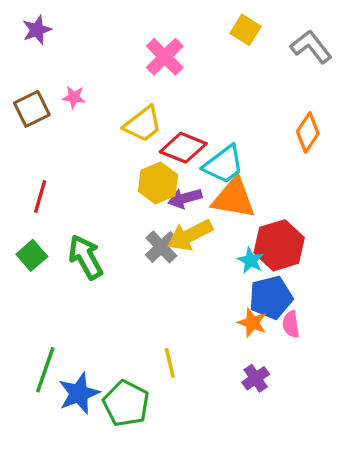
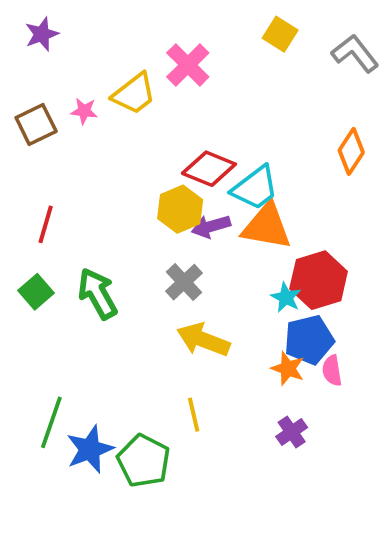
yellow trapezoid: (143, 124) -> (134, 94), moved
yellow arrow: (190, 235) -> (203, 340), moved, turned 48

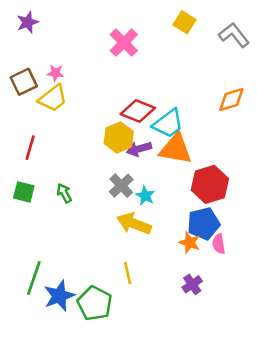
yellow trapezoid: (134, 94) -> (53, 98), moved
orange diamond: (351, 151) -> (231, 100), turned 40
green square: (36, 292) -> (24, 192), turned -35
green arrow: (98, 294) -> (64, 193), size x0.6
cyan star: (286, 297) -> (145, 196), moved

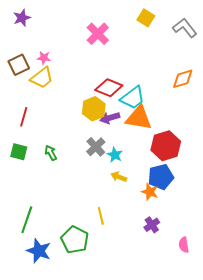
yellow arrow: (134, 224) -> (119, 177), moved, size x0.6
pink semicircle: (219, 244) -> (184, 245), moved
blue star: (59, 296) -> (39, 251), moved, turned -30

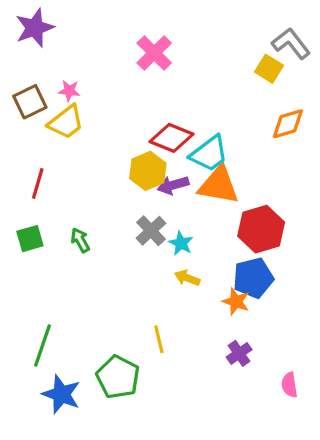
purple star: (22, 18) -> (35, 28), size x1.4
yellow square: (146, 18) -> (269, 69), moved
green square: (19, 152) -> (30, 239), turned -30

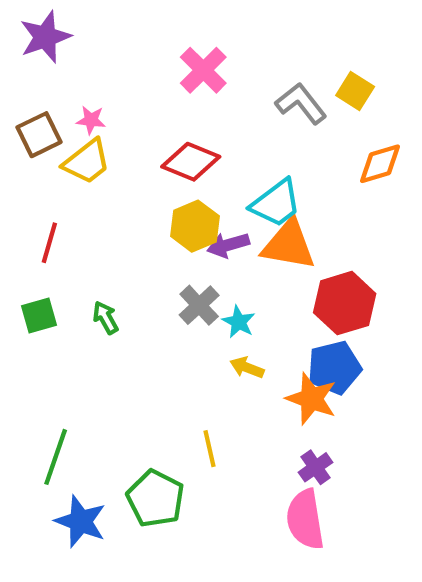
gray L-shape: (291, 44) -> (301, 103), moved
red diamond: (171, 138) -> (191, 162), moved
orange star: (236, 301) -> (311, 399), size x1.4
pink semicircle: (289, 385) -> (305, 519), moved, size x1.8

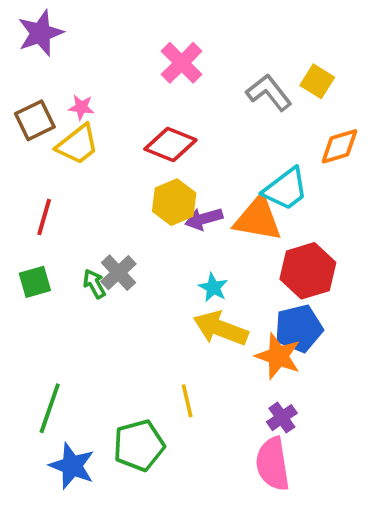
cyan trapezoid: (276, 203) -> (286, 189), moved
gray cross: (199, 305) -> (118, 273), moved
yellow arrow: (247, 368) -> (221, 328), size x1.8
green pentagon: (155, 499) -> (139, 445), turned 30

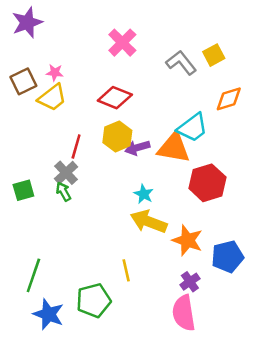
yellow square: (317, 81) -> (214, 55), turned 30
red line: (44, 217) -> (76, 146), moved
gray cross: (118, 273) -> (66, 173), moved
blue pentagon: (299, 328) -> (228, 257), moved

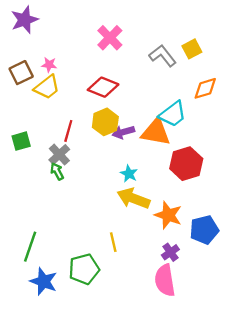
green square: (23, 190) -> (21, 141), moved

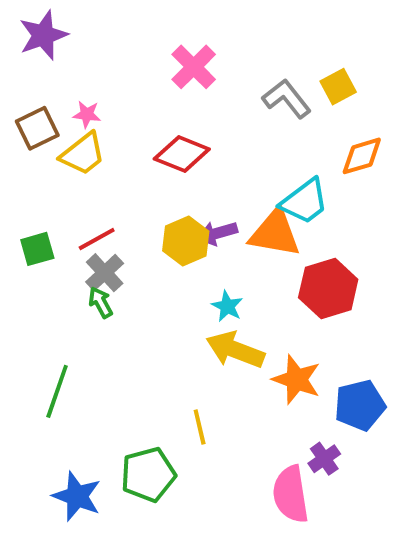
yellow hexagon: (105, 122) -> (186, 241), moved
red line: (68, 131) -> (97, 239), moved, turned 45
green line: (30, 247) -> (57, 391), moved
purple cross: (170, 252) -> (324, 459), moved

